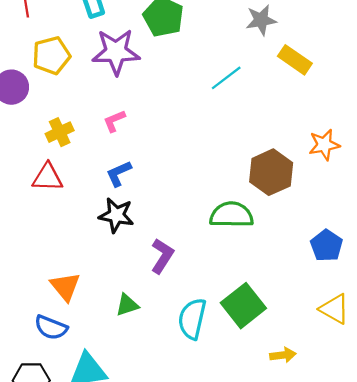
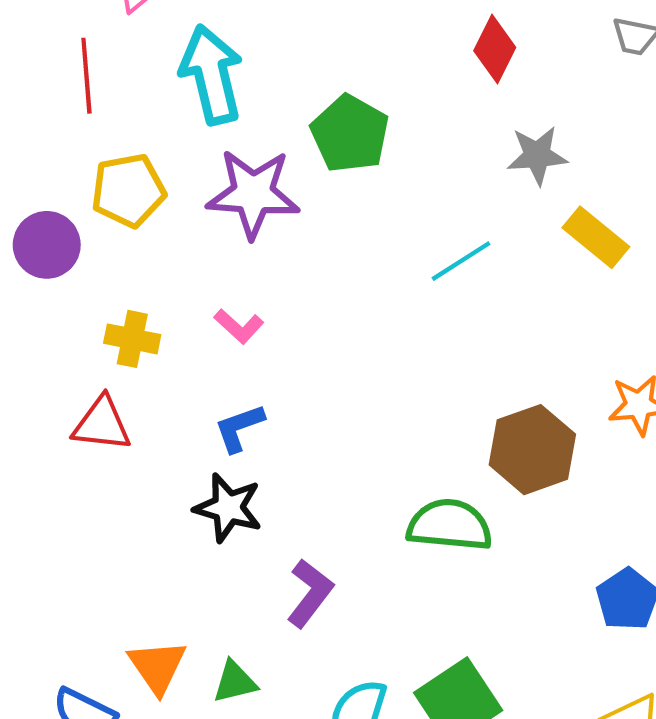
pink L-shape: (114, 121) -> (239, 326), turned -120
yellow cross: (60, 132) -> (132, 339), turned 32
orange triangle: (65, 287) -> (157, 667), moved

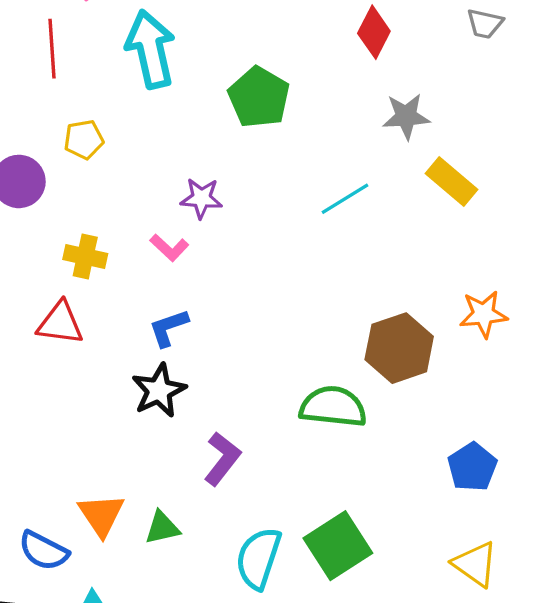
yellow pentagon: (128, 190) -> (84, 139), size x0.7
purple star: (253, 194) -> (201, 198), moved, size x0.6
black star: (228, 508) -> (159, 391), turned 30

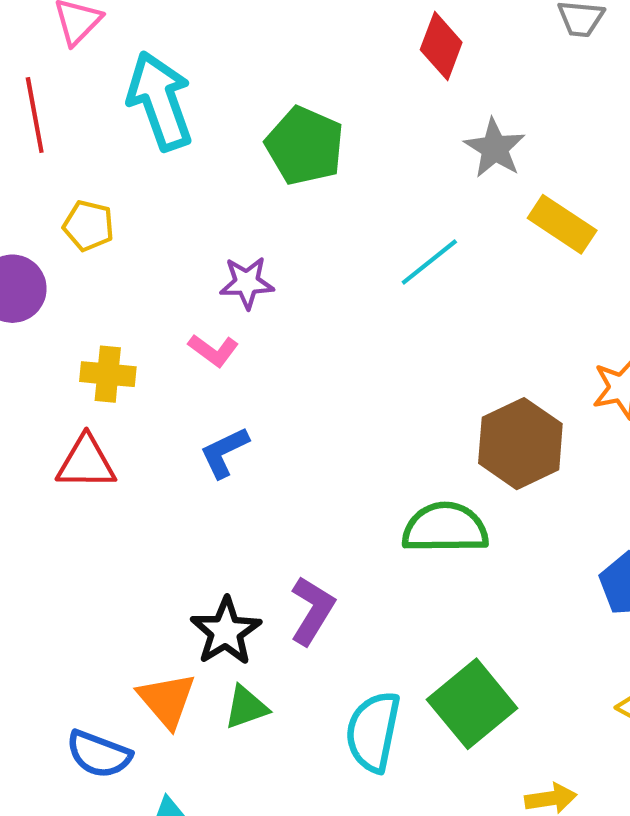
gray star: (406, 116) -> (495, 148), turned -30
yellow pentagon: (84, 139) -> (89, 226), turned 30
black star: (159, 391) -> (226, 631), moved

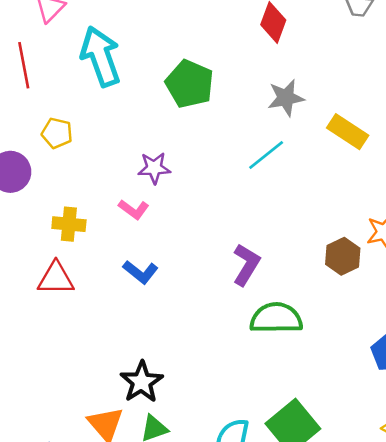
gray star: (495, 148) -> (286, 98), moved, turned 30
brown hexagon: (520, 444) -> (343, 256), moved, size x0.7
blue L-shape: (224, 452) -> (141, 272), turned -116
purple L-shape: (312, 610) -> (246, 265), moved

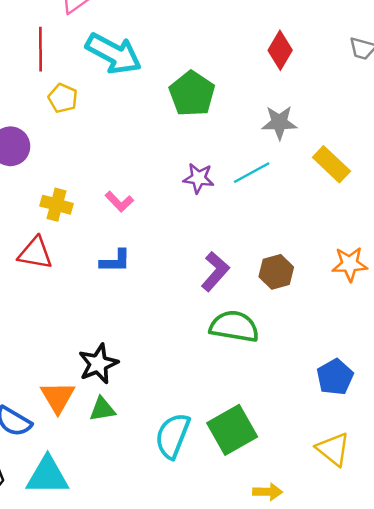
cyan arrow: (101, 56) -> (114, 54), turned 128
yellow pentagon: (57, 133) -> (63, 98), moved
purple star: (154, 168) -> (199, 178), moved
brown hexagon: (343, 256) -> (276, 272), moved
blue L-shape: (141, 272) -> (115, 261), turned -48

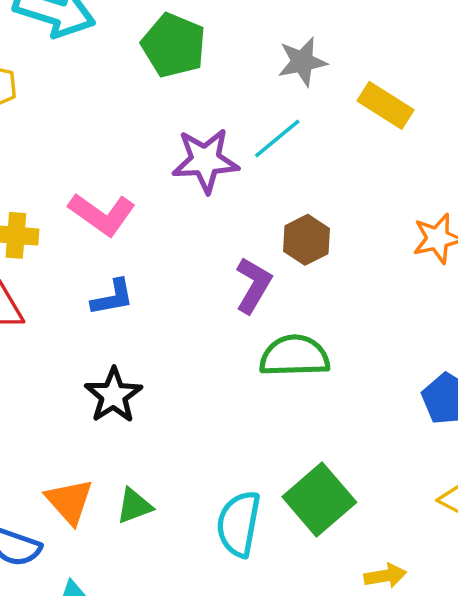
purple star: (199, 178) -> (205, 160), size x1.5
pink L-shape: (119, 202) -> (102, 214), size x1.6
brown hexagon: (276, 272) -> (306, 240), moved
black star: (98, 364) -> (113, 395), moved

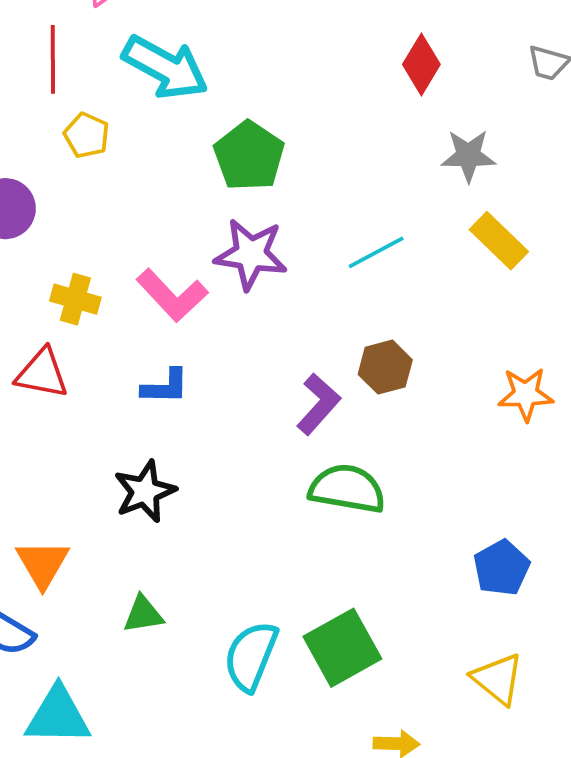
green pentagon: (174, 45) -> (249, 156), moved
gray star: (302, 62) -> (468, 156), moved
purple star: (205, 160) -> (251, 254), moved
orange triangle: (69, 501) -> (42, 564), moved

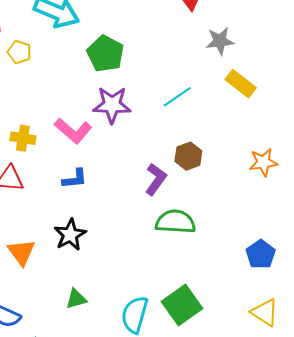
orange triangle: (42, 564) -> (22, 252), moved

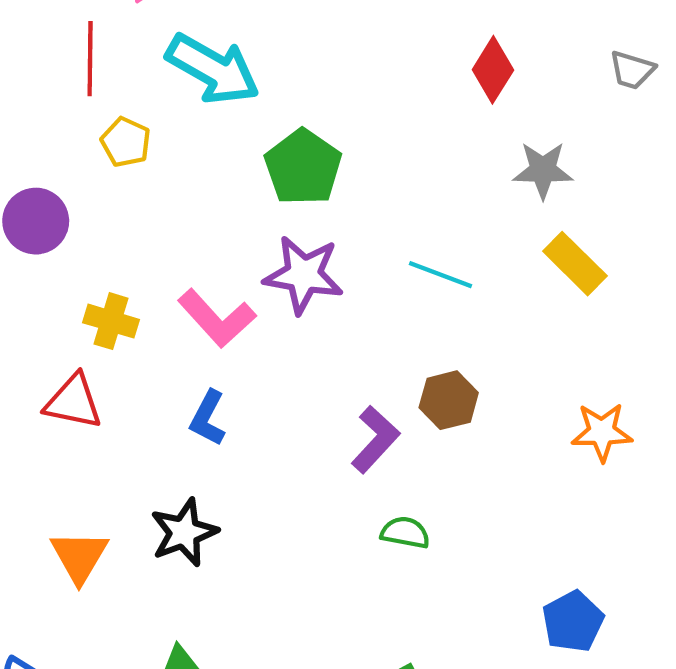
cyan line: (177, 97) -> (441, 275), turned 48
blue L-shape: (75, 179) -> (208, 418), turned 116
green semicircle: (175, 222) -> (405, 533), size x0.6

